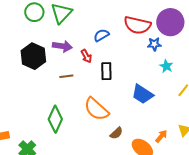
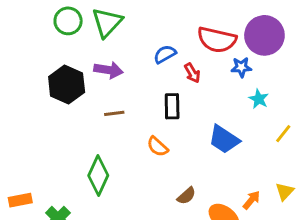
red arrow: (86, 56) -> (192, 73), moved
orange semicircle: (96, 109) -> (158, 147), moved, size x0.6

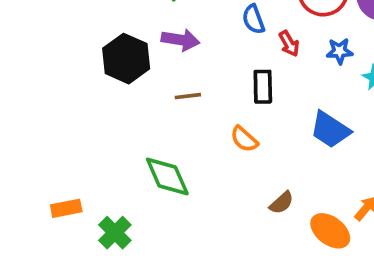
blue semicircle: (165, 54) -> (253, 19), turned -80
blue star: (241, 67) -> (340, 51), moved
green diamond: (98, 176) -> (167, 177), turned -48

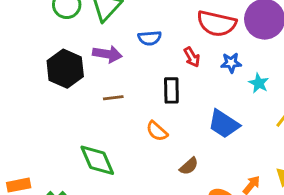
blue semicircle: (253, 19) -> (150, 38), moved, turned -75
brown semicircle: (282, 203) -> (189, 166), moved

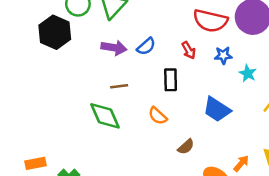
blue semicircle: (150, 38) -> (146, 46), moved, turned -36
black hexagon: (65, 69) -> (55, 32), moved
green diamond: (97, 160) -> (105, 116), moved

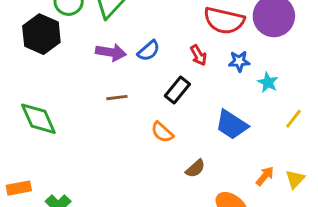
black rectangle: (171, 80) -> (177, 90), turned 40
green diamond: (105, 116) -> (38, 119), moved
orange arrow: (241, 163) -> (265, 176), moved

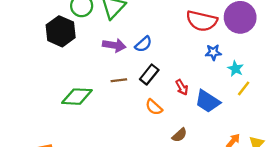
red arrow: (198, 55) -> (182, 87), moved
black rectangle: (177, 90) -> (149, 74), moved
green diamond: (38, 119) -> (77, 97), moved, turned -64
yellow line: (294, 119) -> (244, 88), moved

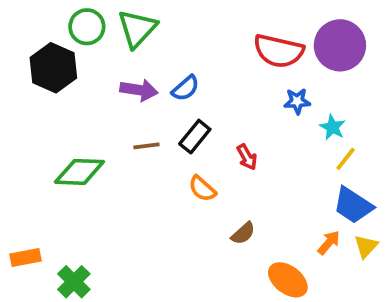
blue trapezoid: (207, 101) -> (353, 205), moved

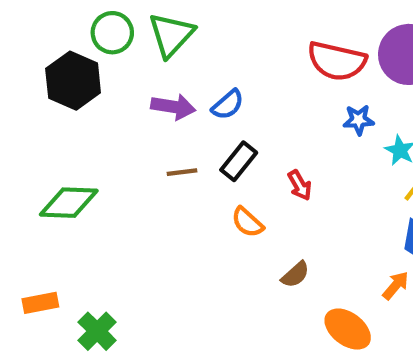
green diamond: (79, 172) -> (69, 203), moved

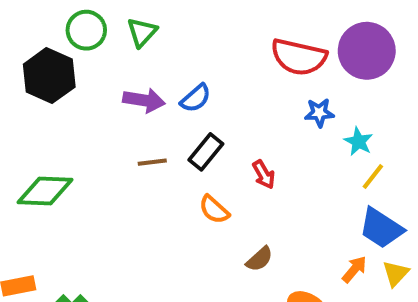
green triangle: (171, 35) -> (142, 32), size x0.7

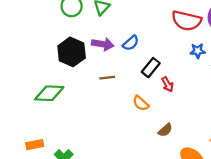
black hexagon: (49, 76) -> (72, 52), moved
black rectangle: (206, 152) -> (151, 68), moved

